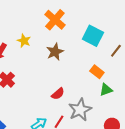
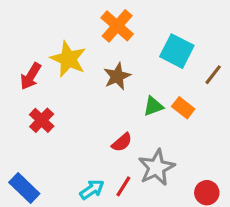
yellow star: (24, 41) -> (68, 59), size x1.6
green triangle: (106, 90) -> (153, 106), moved

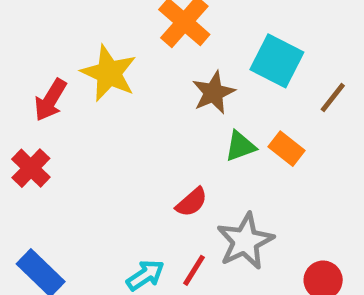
brown star: (117, 76) -> (214, 93), moved
red cross: (42, 120) -> (31, 168), moved

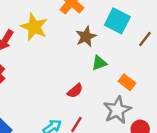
orange rectangle: (287, 149) -> (127, 82), moved
gray star: (245, 241) -> (117, 110), moved

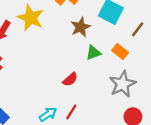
orange rectangle: (127, 82) -> (120, 51), moved
gray star: (117, 110) -> (122, 84), moved

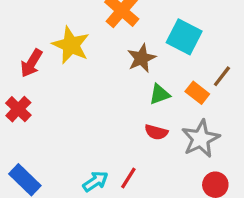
brown line: (138, 29) -> (222, 76), moved
red semicircle: (70, 79) -> (156, 132), moved, turned 56

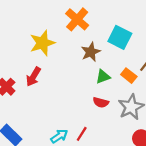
yellow star: (71, 45) -> (42, 43), turned 30
red arrow: (31, 63) -> (33, 77), moved

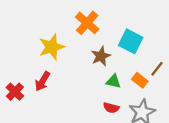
green triangle: (103, 77) -> (113, 81), turned 32

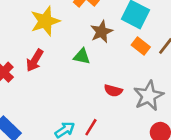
orange rectangle: (140, 80) -> (141, 46), moved
green triangle: (113, 81) -> (82, 56), moved

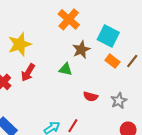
yellow star: (45, 21) -> (20, 44), moved
gray star: (149, 96) -> (119, 101), size x0.7

